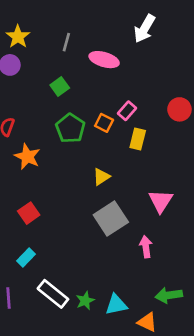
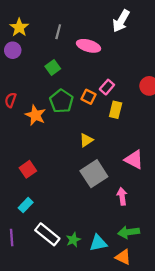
orange star: (27, 157) -> (35, 115), moved
pink triangle: (161, 201) -> (134, 160), turned -36
green arrow: (169, 295) -> (129, 232), moved

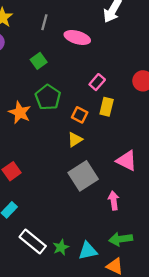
orange square: (89, 97) -> (80, 115), moved

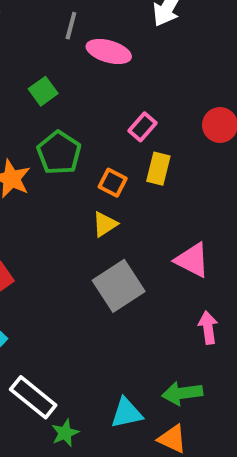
gray line: (44, 22) -> (71, 26), moved
pink arrow: (114, 200) -> (208, 328), moved
green star: (61, 247) -> (65, 433), moved

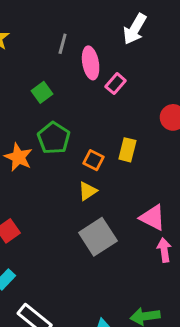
pink ellipse: (109, 51) -> (91, 63), turned 64
pink rectangle: (142, 127) -> (116, 84), moved
pink arrow: (208, 328) -> (164, 250), moved

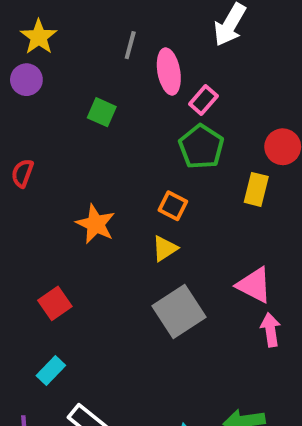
green square: (42, 92) -> (102, 112), turned -30
green pentagon: (54, 138) -> (201, 147), moved
yellow rectangle: (127, 150) -> (256, 189), moved
orange star: (18, 157) -> (96, 224), moved

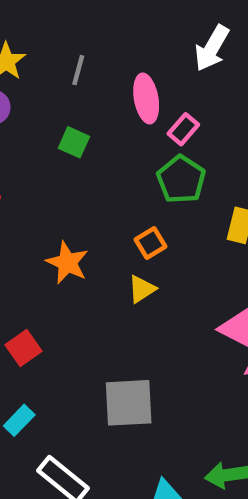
gray line: (130, 45) -> (78, 70), moved
orange square: (173, 206) -> (151, 243), turned 32
gray square: (179, 312) -> (129, 403), moved, turned 30

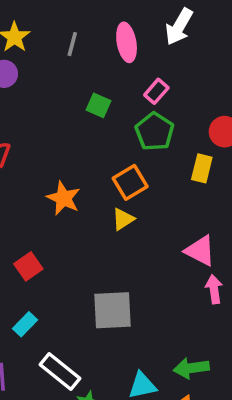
pink ellipse: (146, 99) -> (127, 42), moved
green square: (74, 142) -> (99, 105), moved
orange square: (151, 243) -> (130, 182), size x1.4

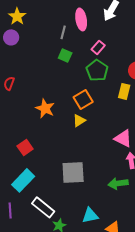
gray line: (72, 44) -> (63, 32), moved
cyan rectangle: (25, 324) -> (23, 180), size x1.6
green arrow: (191, 368) -> (118, 183), moved

